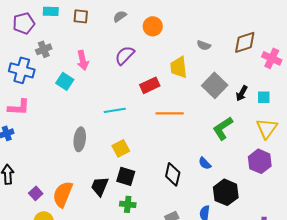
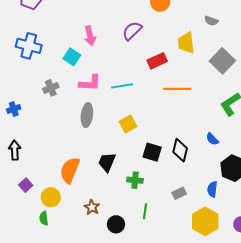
gray cross: (44, 49) -> (51, 88), moved
pink L-shape: (19, 107) -> (90, 83), moved
black square: (126, 176) -> (152, 152), moved
purple square: (36, 193) -> (26, 185), moved

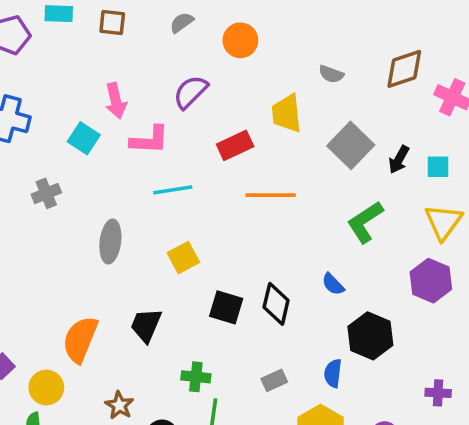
pink L-shape: (90, 83) -> (150, 140), moved
green cross: (135, 180) -> (196, 377), moved

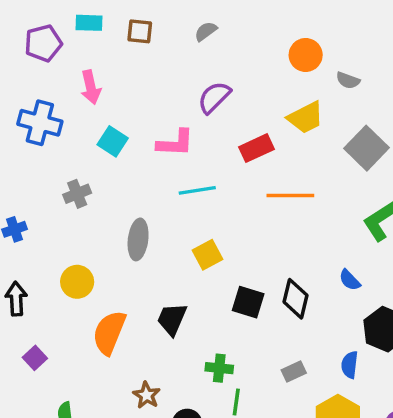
orange circle: (240, 40) -> (306, 55), moved
pink arrow: (116, 101) -> (91, 87), moved
yellow trapezoid: (287, 113) -> (306, 118), turned -111
yellow circle: (46, 388) -> (77, 282), moved

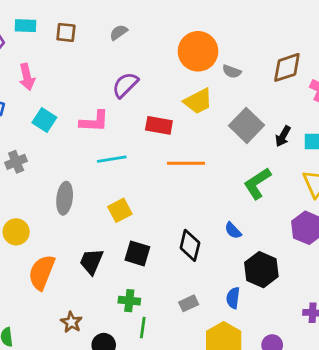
orange circle: (306, 55) -> (198, 51), size x1.5
red rectangle: (257, 148) -> (159, 125), turned 35
black square: (248, 302) -> (137, 253), moved

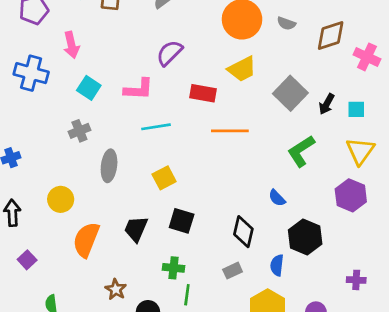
gray semicircle: (232, 72) -> (286, 23), moved
gray cross: (16, 162) -> (79, 131), moved
black diamond: (190, 245) -> (243, 232), moved

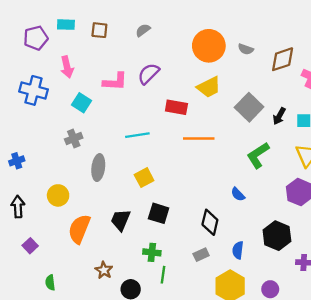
pink L-shape: (139, 89) -> (115, 82), moved
black hexagon: (305, 237) -> (277, 236), moved

